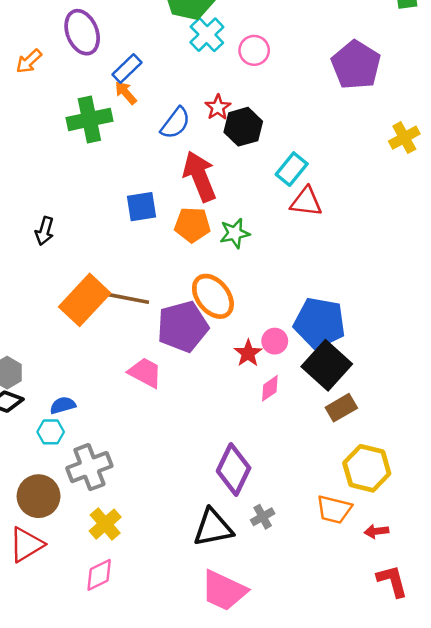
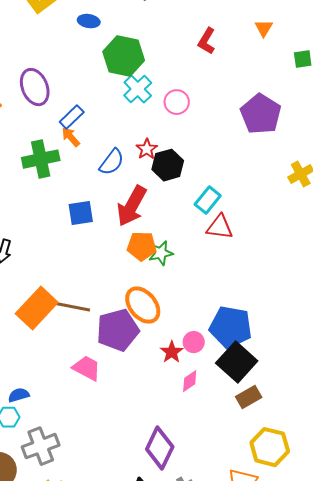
red arrow: (200, 176) -> (132, 206), turned -129
blue square: (141, 207) -> (81, 213), moved
orange pentagon: (192, 225) -> (142, 246), moved

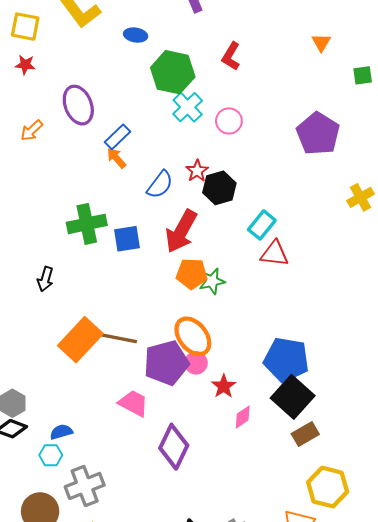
red L-shape: (207, 41) -> (231, 56), moved
green cross: (41, 159) -> (87, 224), moved
pink circle: (194, 342) -> (196, 363), moved
purple diamond: (160, 448) -> (174, 447), moved

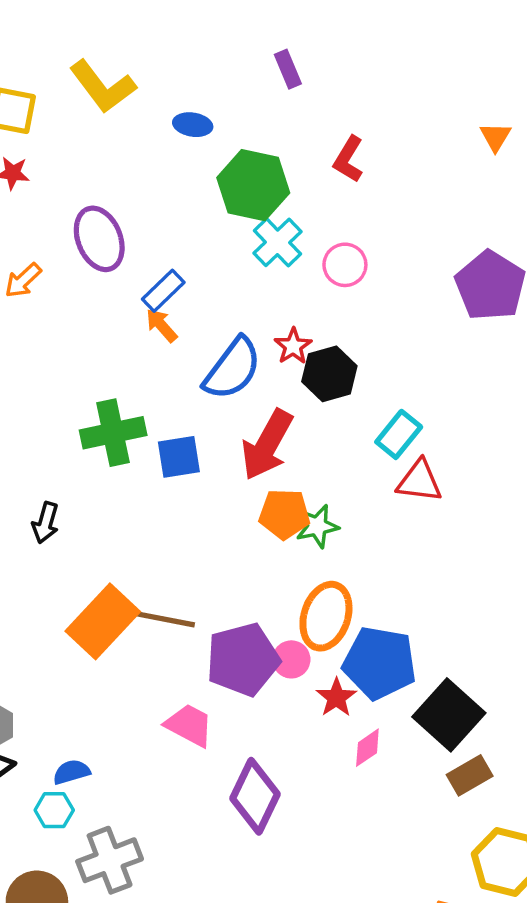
blue semicircle: (160, 185) -> (232, 369), size x1.4
orange ellipse: (193, 336) -> (326, 616), moved, turned 57
blue pentagon: (286, 360) -> (380, 663), moved

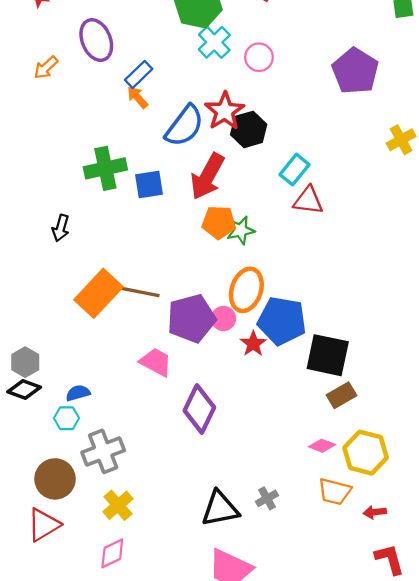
red star: (293, 346) -> (225, 111), size x1.6
black square: (449, 715) -> (328, 355), turned -30
pink diamond: (367, 748) -> (322, 446), moved, turned 55

